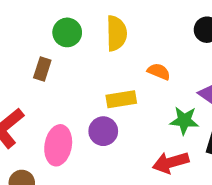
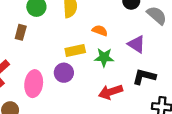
green star: (184, 120) -> (104, 57), moved

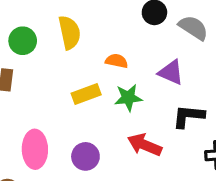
purple circle: (64, 73) -> (85, 156), moved
red arrow: (111, 92) -> (145, 145), turned 50

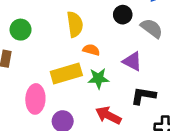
yellow semicircle: (69, 32) -> (75, 24), moved
yellow rectangle: (86, 94) -> (66, 74), size x1.4
pink ellipse: (35, 149) -> (35, 99), moved

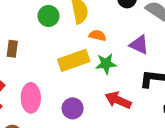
green circle: (21, 30) -> (48, 16), moved
pink ellipse: (35, 99) -> (31, 98), moved

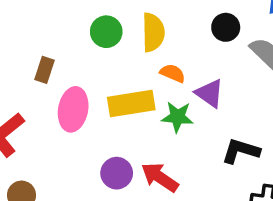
purple triangle: (139, 45) -> (209, 93), moved
pink ellipse: (31, 98) -> (73, 109), moved
red arrow: (118, 100) -> (160, 177), moved

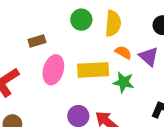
brown rectangle: (45, 70) -> (37, 41), turned 49
purple triangle: (209, 93) -> (149, 56), moved

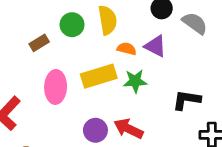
brown rectangle: (37, 41) -> (39, 43), moved

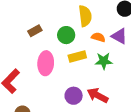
green circle: (72, 25) -> (66, 35), moved
yellow rectangle: (99, 76) -> (77, 56), size x0.7

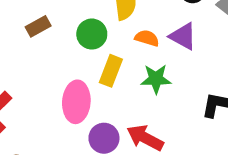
yellow rectangle: (77, 56) -> (111, 71), turned -54
pink ellipse: (46, 63) -> (76, 102), moved

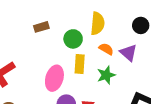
yellow rectangle: (111, 71) -> (80, 64), turned -30
green star: (156, 79) -> (106, 75), turned -30

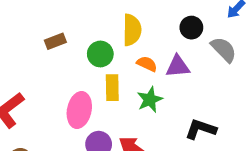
purple triangle: (128, 53) -> (178, 66), turned -42

